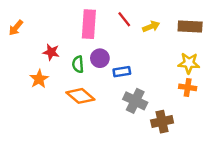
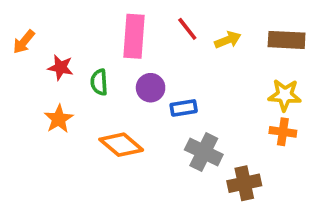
red star: (51, 52) -> (61, 67), moved
green semicircle: (78, 64) -> (99, 82), moved

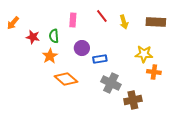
pink rectangle: (134, 36) -> (73, 20), size x0.6
yellow arrow: (228, 40) -> (124, 22), turned 96
green semicircle: (99, 82) -> (54, 36), moved
yellow star: (285, 95) -> (144, 54), moved
orange star: (59, 119) -> (50, 56), moved

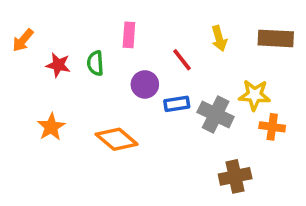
red line: (102, 16) -> (182, 60), moved
orange star: (50, 56) -> (51, 127), moved
gray cross: (111, 83) -> (216, 114), moved

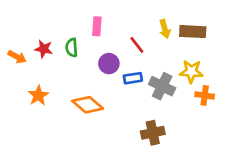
brown rectangle: (276, 38) -> (193, 32), moved
orange arrow: (23, 40) -> (17, 57), moved, turned -102
brown cross: (235, 176) -> (153, 133), moved

